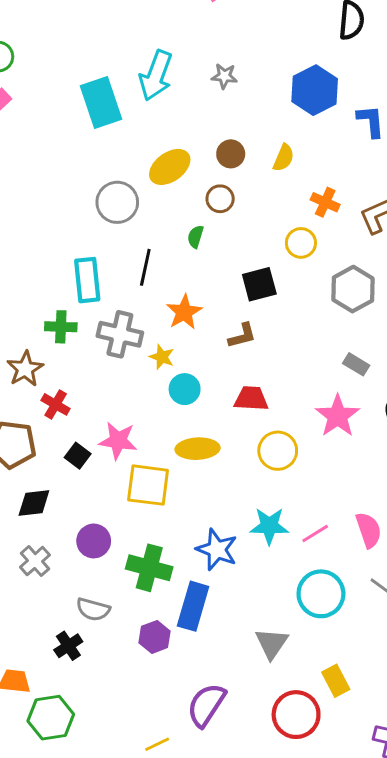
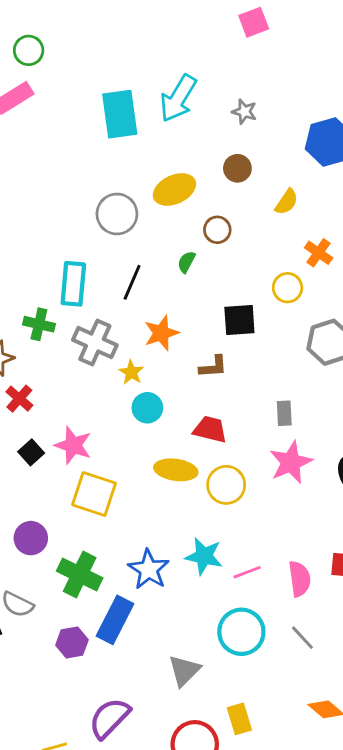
brown circle: (231, 154) -> (237, 168), moved
gray rectangle: (356, 364) -> (284, 413), moved, turned 45
yellow ellipse: (198, 449) -> (176, 470), moved

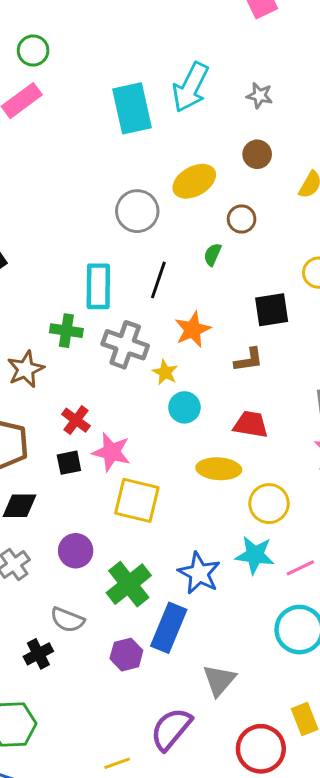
red cross: (19, 399) -> (76, 420), moved
black square: (31, 452) -> (69, 463), turned 35
yellow circle: (226, 485) -> (269, 504), moved
green cross: (80, 574) -> (129, 584), turned 30
gray triangle: (184, 671) -> (219, 680), moved

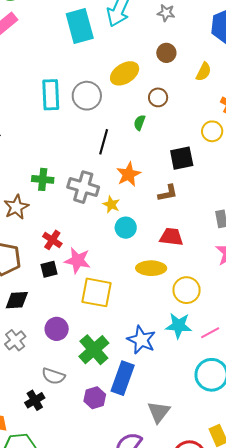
cyan rectangle: (98, 286) -> (51, 95), moved

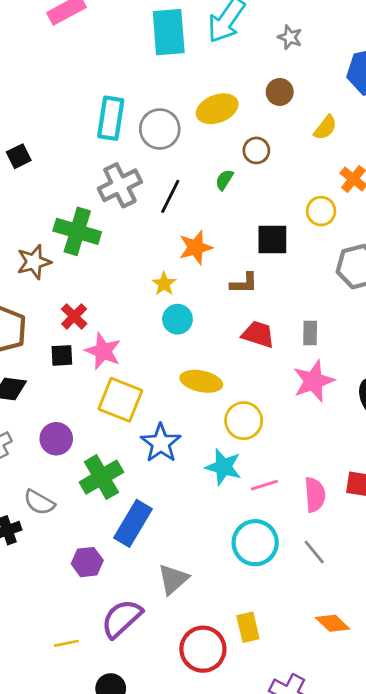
green cross: (43, 179) -> (77, 231), size x1.5
gray cross: (83, 187) -> (120, 185), moved, turned 36
red trapezoid: (171, 237) -> (258, 334), moved
blue star: (141, 340) -> (161, 443), moved
purple hexagon: (95, 398) -> (87, 562), moved

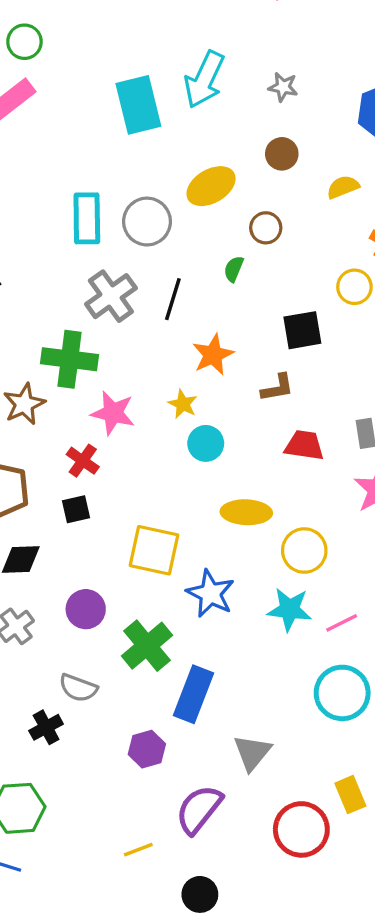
yellow semicircle: (325, 128) -> (343, 187), turned -140
pink star: (103, 351) -> (113, 413), moved

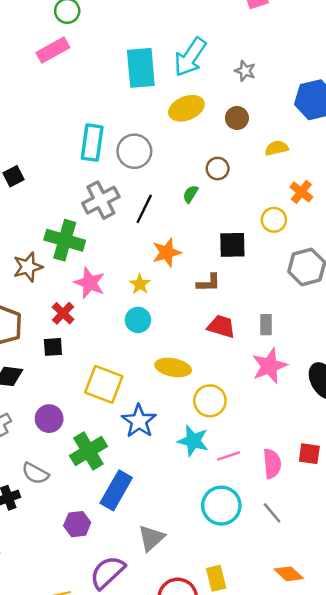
yellow ellipse: (211, 186) -> (186, 108), moved
cyan circle: (206, 443) -> (138, 320), moved

